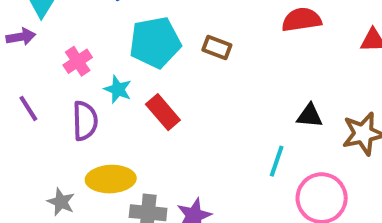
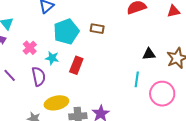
red rectangle: (163, 112) -> (76, 65), turned 72

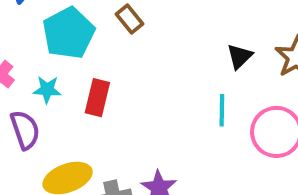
brown rectangle: (97, 29) -> (130, 19), turned 48
black triangle: (149, 54) -> (240, 56), turned -32

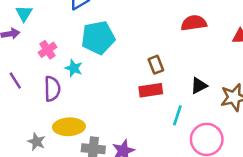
brown rectangle: (130, 19) -> (156, 65), moved
red rectangle: (97, 98) -> (151, 90), moved, turned 50

